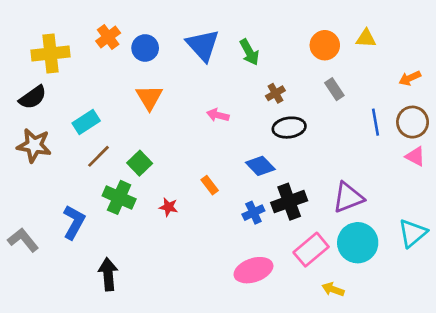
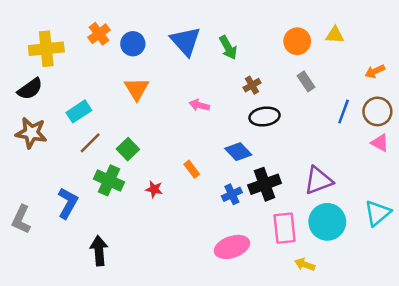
blue line: (376, 122) -> (344, 111), turned 30
gray L-shape: (23, 240) -> (21, 219), turned -116
pink rectangle: (311, 250) -> (285, 228), turned -56

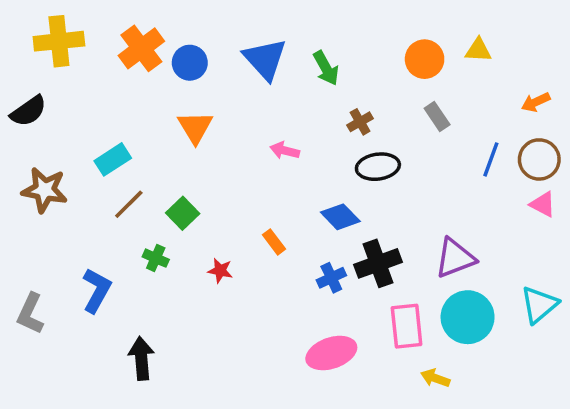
orange cross: (99, 34) -> (141, 48), size x1.4
yellow cross: (46, 49) -> (59, 41), moved
black semicircle: (30, 89) -> (28, 111), moved
green cross: (109, 180) -> (156, 258), size x0.6

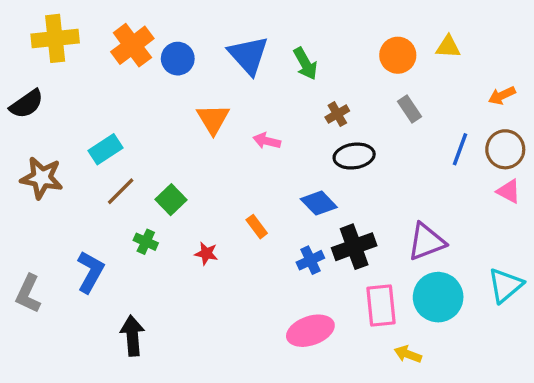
orange triangle: (195, 127) -> (213, 119), moved

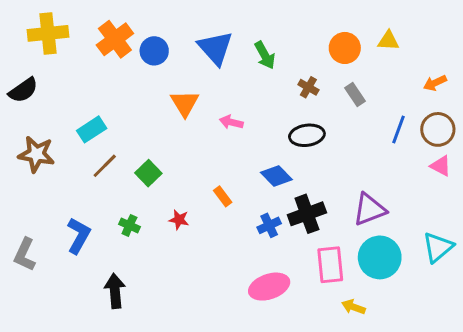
brown cross: (337, 114) -> (308, 87), moved, turned -30
green cross: (146, 242) -> (129, 225), moved

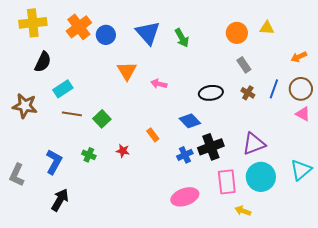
brown cross: (308, 87) -> (248, 93), moved
black semicircle: (23, 90) -> (43, 62), moved, turned -30
brown line: (105, 166) -> (72, 114), turned 54
black arrow: (115, 291) -> (60, 200), moved, turned 35

